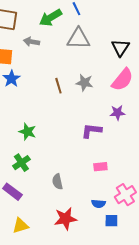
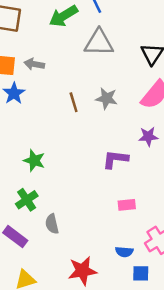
gray arrow: (31, 42) -> (34, 64), moved
gray semicircle: (57, 182) -> (52, 224), moved

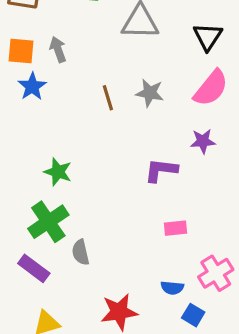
gray arrow: (34, 64) -> (58, 49), turned 60
green cross: (27, 200) -> (48, 222), size x1.4
blue square: (141, 273) -> (193, 315), turned 30

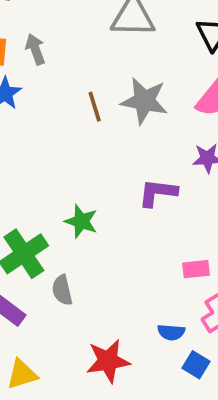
gray star: (150, 93) -> (144, 101), size x1.4
green star: (58, 172) -> (81, 221), moved
pink rectangle: (175, 228) -> (196, 269), moved

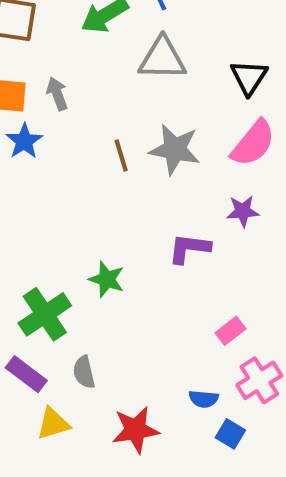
pink rectangle: (196, 269) -> (230, 331), turned -32
gray semicircle: (62, 290) -> (84, 372), moved
yellow triangle: (22, 374) -> (53, 424), moved

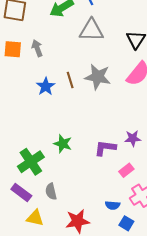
blue star: (24, 141) -> (46, 86), moved
purple star: (243, 211) -> (133, 138), moved
purple L-shape: (189, 248) -> (105, 148), moved
yellow triangle: (53, 424) -> (35, 218), turned 30

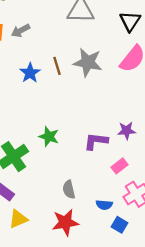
gray arrow: (37, 48) -> (21, 31), turned -98
gray semicircle: (51, 191) -> (69, 189), moved
yellow triangle: (35, 218) -> (18, 219), turned -36

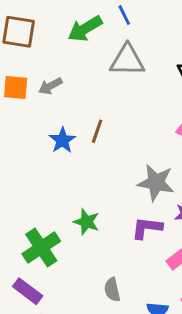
gray star: (88, 62) -> (156, 183), moved
brown line: (57, 66) -> (97, 131), turned 36

